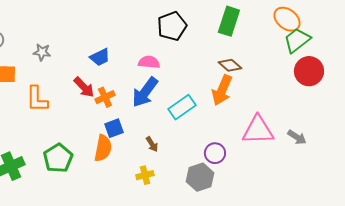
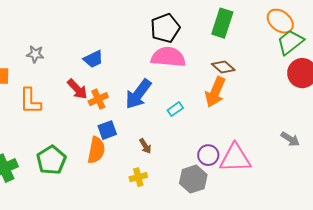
pink semicircle: (149, 62) -> (168, 57), moved, size x1.6
cyan rectangle: (182, 107) -> (175, 109), size x0.6
pink triangle: (258, 130) -> (235, 158), moved

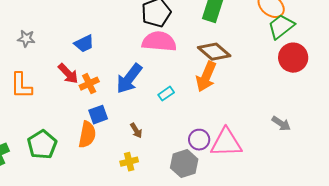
brown diamond: (223, 67) -> (214, 52), size x1.4

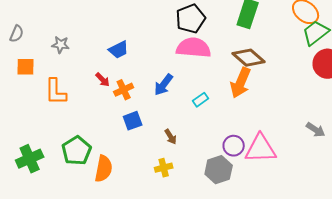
red arrow: (68, 74) -> (103, 80), size x0.7
blue arrow: (129, 79) -> (164, 85), size x0.7
orange semicircle: (87, 135) -> (104, 169), moved

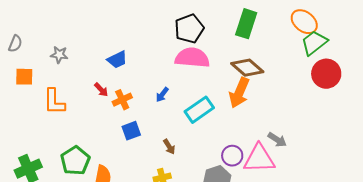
blue arrow: (164, 85) -> (162, 95), size x0.7
cyan rectangle: (201, 100) -> (199, 110), size x1.8
gray arrow: (316, 130) -> (277, 140), moved

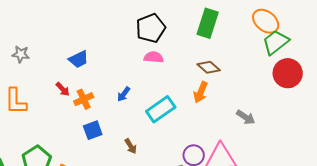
pink semicircle: (192, 58) -> (154, 57), size x0.6
brown diamond: (247, 68) -> (209, 67), size x0.7
orange arrow: (239, 93) -> (201, 92), size x0.7
gray arrow: (277, 140) -> (246, 117), moved

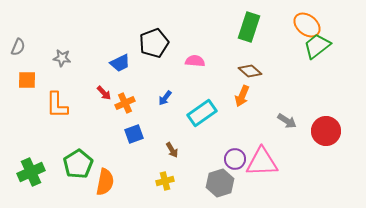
black pentagon: (151, 28) -> (154, 43), moved
red circle: (288, 73) -> (326, 131), moved

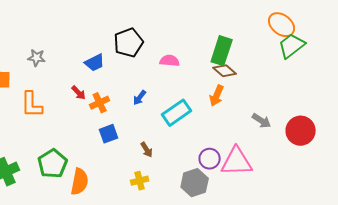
green rectangle: (249, 27) -> (222, 51), moved

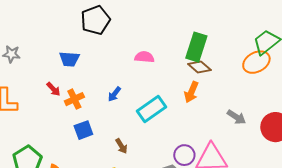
orange ellipse: (282, 25) -> (256, 62), moved, turned -68
black pentagon: (129, 43) -> (95, 20), moved
blue trapezoid: (95, 63) -> (69, 59), turned 30

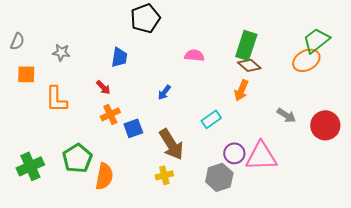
blue trapezoid: (69, 59) -> (119, 57), turned -85
orange cross: (74, 99) -> (110, 114), moved
cyan rectangle: (151, 109) -> (211, 119), moved, size x0.7
brown arrow: (121, 146) -> (171, 144), size x2.0

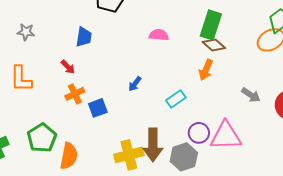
blue arrow: (164, 92) -> (135, 84), moved
brown arrow: (171, 144) -> (153, 145), moved, turned 32
yellow cross: (164, 175) -> (129, 155), size x1.6

